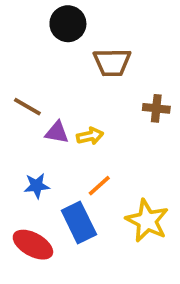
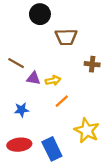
orange line: (99, 186) -> (62, 101), moved
blue rectangle: (79, 223) -> (52, 149), moved
red ellipse: (33, 245) -> (19, 145), turned -35

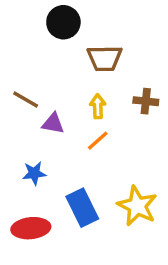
yellow arrow: (53, 80) -> (98, 106), moved, turned -80
orange line: (62, 101) -> (98, 141), moved
blue rectangle: (52, 149) -> (82, 208), moved

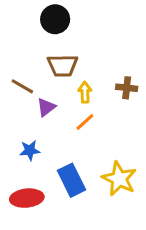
brown trapezoid: (105, 58) -> (63, 65), moved
purple triangle: (53, 123) -> (46, 107), turned -48

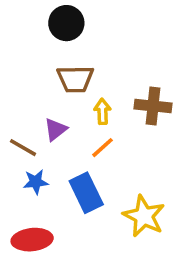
brown line: (22, 86) -> (23, 148), moved
brown cross: (127, 88) -> (153, 106), size x1.4
blue rectangle: (72, 180) -> (86, 193), moved

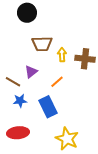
black circle: (66, 23) -> (27, 13), moved
yellow arrow: (102, 111) -> (62, 55), moved
yellow star: (144, 216) -> (67, 139), moved

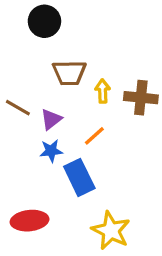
brown line: (13, 82) -> (18, 108), moved
blue star: (20, 101) -> (51, 151), moved

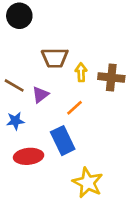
black circle: (44, 21) -> (19, 16), moved
blue star: (51, 151) -> (15, 121), moved
red ellipse: (30, 221) -> (29, 156), moved

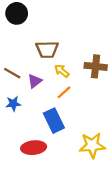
yellow arrow: (81, 72) -> (62, 71), moved, turned -49
red ellipse: (29, 156) -> (34, 148), moved
yellow star: (88, 183) -> (92, 145), moved, turned -30

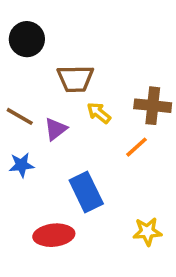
black circle: (17, 13) -> (27, 39), moved
orange line: (64, 92) -> (137, 147), moved
yellow star: (92, 145) -> (147, 232), size x0.7

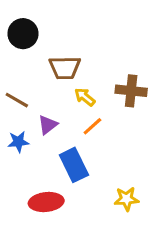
purple triangle: (56, 129) -> (48, 125), moved
orange line: (137, 147) -> (92, 126), moved

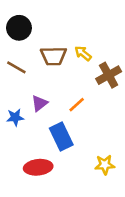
brown cross: (131, 91) -> (109, 75), turned -35
yellow arrow: (85, 97) -> (83, 53), moved
brown line: (17, 100) -> (16, 67), moved

